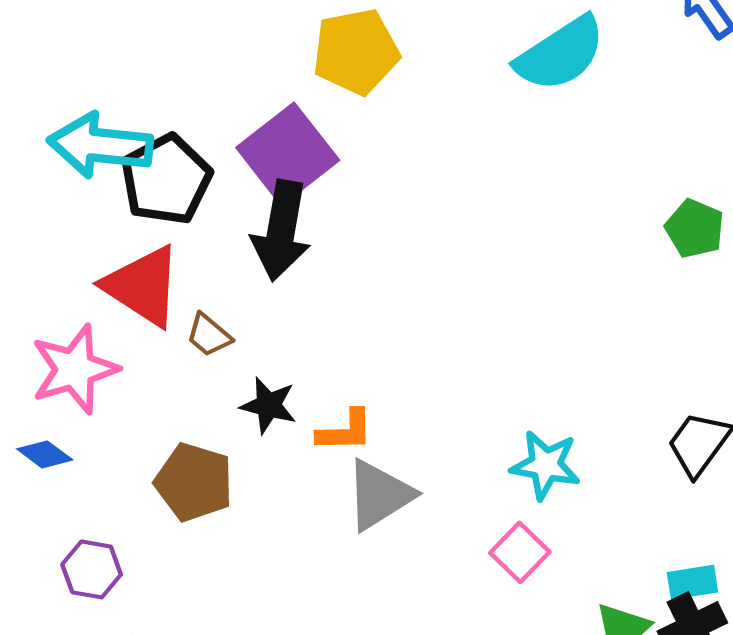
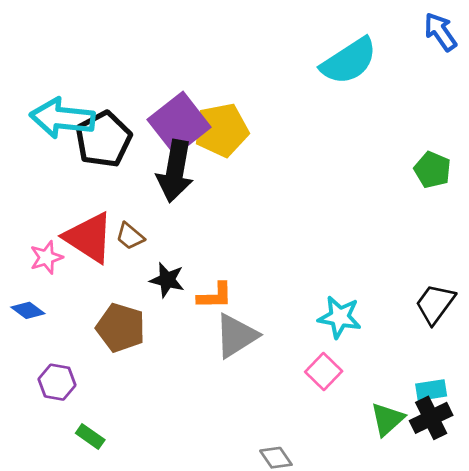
yellow pentagon: (356, 52) -> (221, 130), moved
red triangle: (143, 286) -> (89, 237), moved
pink star: (75, 369) -> (46, 257), size x0.6

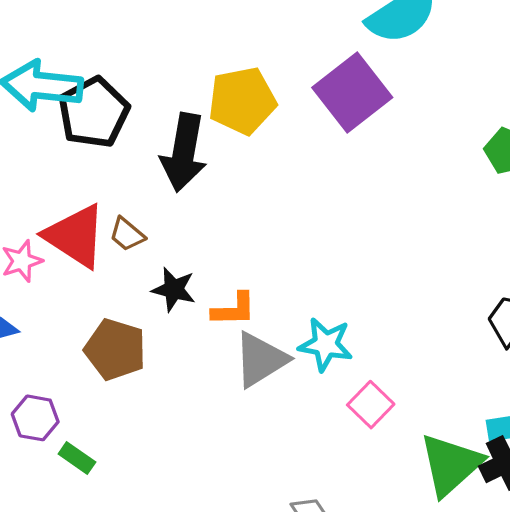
purple square: (179, 123) -> (352, 92), moved
cyan star: (340, 317) -> (326, 344), moved
green triangle: (387, 419) -> (451, 465), size x1.5
green rectangle: (90, 436) -> (77, 458), moved

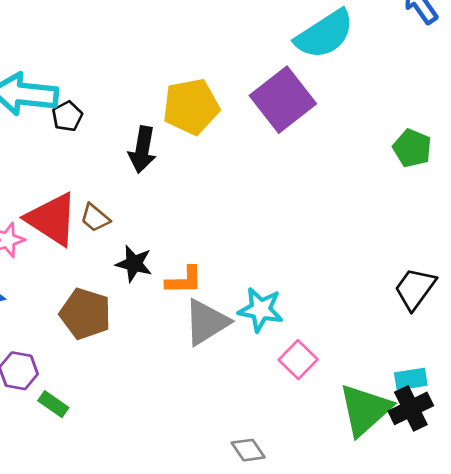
black pentagon: (94, 112) -> (67, 116), size x0.5
black arrow: (184, 153) -> (142, 150), size x0.7

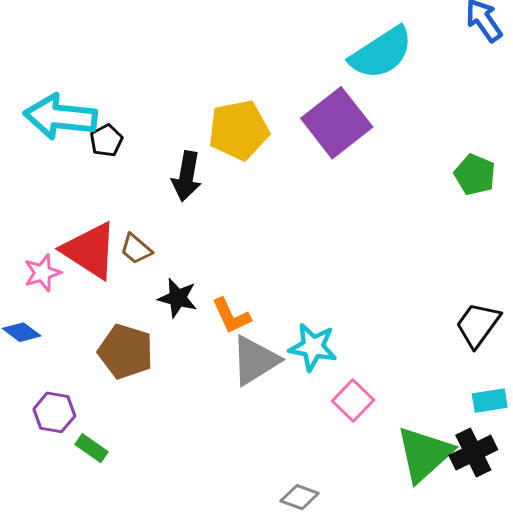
orange L-shape: (184, 280) -> (231, 316), turned 66
cyan rectangle: (411, 379) -> (490, 401), moved
gray diamond: (248, 450) -> (300, 497), turned -36

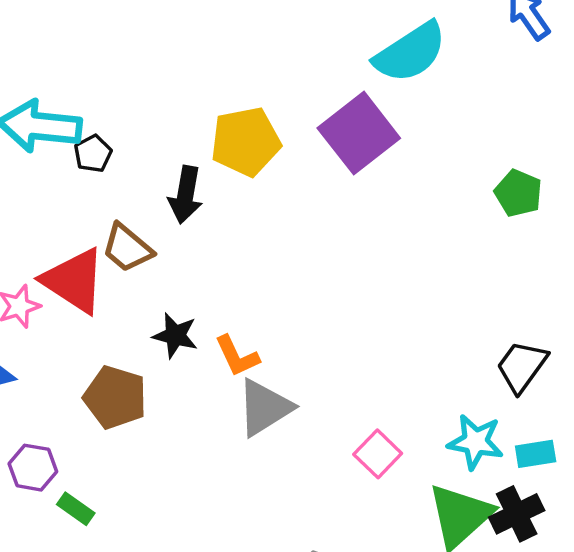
brown trapezoid: (136, 249) -> (127, 248), moved, size x1.4
cyan star: (313, 347) -> (475, 442), moved

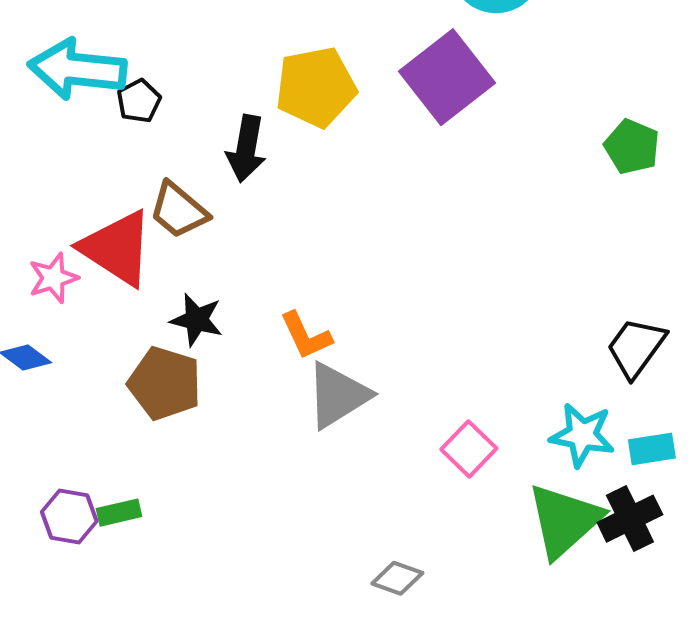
black star: (175, 335) -> (197, 320), moved
purple hexagon: (33, 468) -> (69, 517), moved
green rectangle: (76, 509) -> (119, 513), turned -48

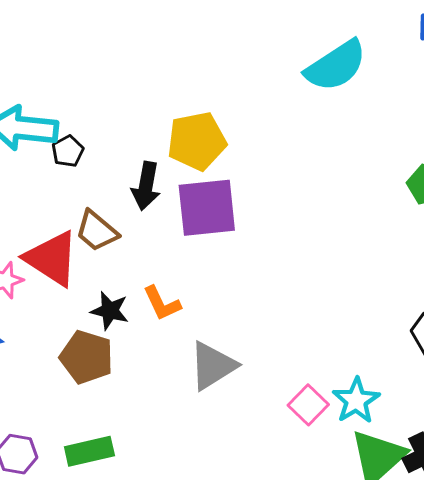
purple square: (447, 77) -> (207, 208), moved, turned 32
orange L-shape: (306, 336) -> (162, 303), moved
cyan star: (582, 435) -> (356, 401), moved, turned 30
green rectangle: (119, 513) -> (89, 451), moved, size x1.5

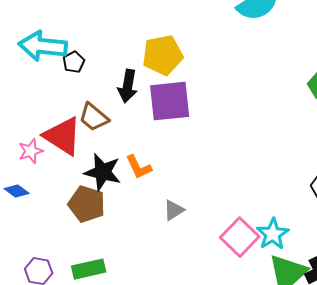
black star: (110, 311) -> (103, 172), size x1.4
gray triangle: (213, 366) -> (174, 210), size x0.6
pink square: (308, 405) -> (240, 237), size x1.4

